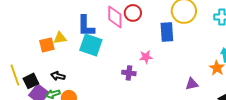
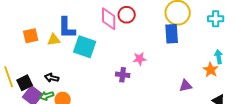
blue L-shape: (86, 26) -> (67, 28), moved
blue rectangle: (167, 32) -> (172, 34), moved
orange square: (47, 45) -> (31, 36), moved

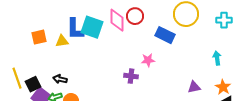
blue rectangle: (172, 34) -> (165, 35), moved, turned -60
cyan square: (85, 47) -> (92, 27), moved
cyan arrow: (219, 57) -> (217, 58), moved
orange star: (211, 70) -> (223, 87), moved

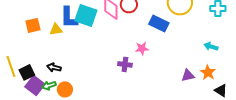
cyan arrow: (217, 58) -> (211, 46), turned -64
orange star: (223, 87) -> (208, 72), moved

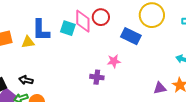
cyan square: (86, 15) -> (68, 28), moved, size x0.7

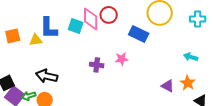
purple cross: (97, 77) -> (97, 65), moved
black arrow: (26, 80) -> (47, 76), moved, size x1.5
purple triangle: (160, 88) -> (168, 86), turned 40

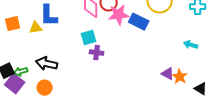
cyan square: (76, 26) -> (89, 38), moved, turned -35
pink star: (122, 59) -> (119, 15), moved, size x1.5
orange star: (188, 83) -> (180, 77), moved
green arrow: (29, 96) -> (21, 72), moved

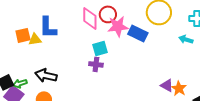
orange square: (13, 24) -> (23, 35), moved
cyan square: (89, 38) -> (100, 48), moved
cyan arrow: (191, 45) -> (186, 39), moved

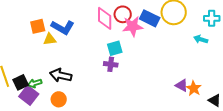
blue L-shape: (48, 27) -> (63, 27), turned -60
blue rectangle: (138, 33) -> (150, 18), moved
orange square: (23, 35) -> (38, 26), moved

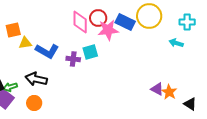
blue L-shape: (63, 27) -> (47, 51), moved
purple cross: (111, 64) -> (73, 59), moved

